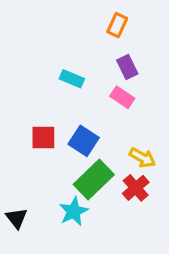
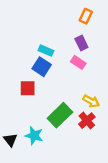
orange rectangle: (117, 25) -> (86, 16), moved
blue square: (84, 141) -> (42, 67), moved
cyan star: (74, 211) -> (34, 136), moved, turned -30

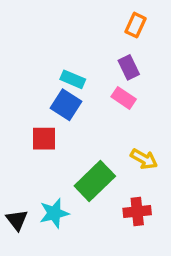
red cross: (87, 121) -> (137, 212), moved, turned 35
cyan star: (34, 136) -> (54, 213), turned -30

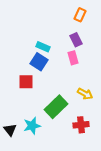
pink rectangle: (124, 98) -> (73, 58), turned 40

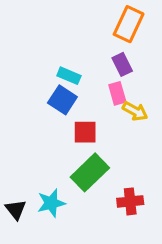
orange rectangle: (80, 15) -> (129, 24), size x1.5
red square: (26, 82) -> (85, 132), moved
yellow arrow: (85, 94) -> (135, 111), moved

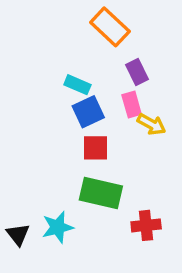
orange rectangle: (129, 24) -> (110, 27), moved, turned -72
blue square: (62, 100) -> (88, 112), moved, turned 32
green rectangle: (90, 172) -> (101, 193), turned 57

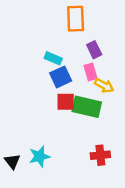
orange rectangle: (110, 27) -> (76, 19), turned 45
green rectangle: (101, 193) -> (87, 107), moved

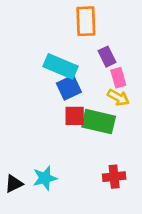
cyan rectangle: (53, 58) -> (60, 66), size x1.6
pink rectangle: (90, 72) -> (118, 78), moved
black triangle: (12, 161) -> (14, 184), turned 42

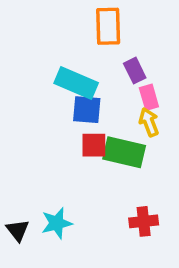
blue square: (69, 88) -> (87, 110), turned 30
yellow arrow: (118, 97) -> (149, 122), turned -140
black triangle: (14, 184) -> (18, 230), turned -42

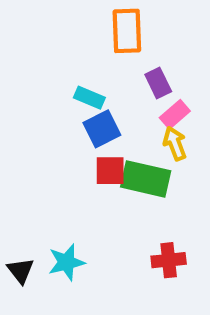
cyan rectangle: (76, 83) -> (89, 98), size x0.6
pink rectangle: (149, 97) -> (175, 114), turned 65
blue square: (87, 110) -> (102, 129), turned -32

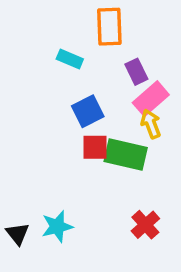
cyan rectangle: (89, 98) -> (70, 59), moved
pink rectangle: (175, 114) -> (151, 99), size x1.4
red cross: (169, 260) -> (145, 225), turned -36

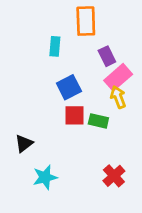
cyan rectangle: (70, 59) -> (55, 46), turned 72
green rectangle: (126, 154) -> (98, 121), size x0.6
black triangle: (18, 234) -> (24, 143), moved, turned 30

